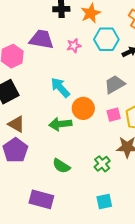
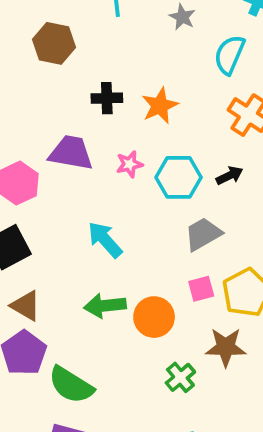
cyan hexagon: (106, 39) -> (179, 177), moved
orange circle: (83, 108) -> (154, 317), moved
green semicircle: (61, 166) -> (71, 385), moved, size x1.4

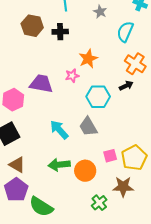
black cross: (107, 98) -> (60, 32), moved
pink star: (129, 164) -> (72, 76), moved
black arrow: (230, 175) -> (126, 86), moved
gray trapezoid: (203, 234) -> (88, 127), moved, turned -90

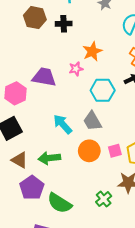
green arrow: (59, 165) -> (49, 158), moved
orange circle: (85, 171) -> (89, 151), moved
purple pentagon: (16, 190) -> (32, 188), moved
green semicircle: (41, 207) -> (60, 203), moved

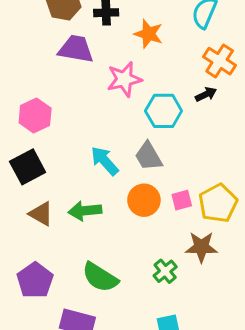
orange star: (92, 51) -> (148, 34), moved, turned -30
pink star: (76, 69) -> (124, 79), size x1.6
purple trapezoid: (44, 77) -> (76, 49), moved
purple pentagon: (32, 188) -> (35, 280), moved

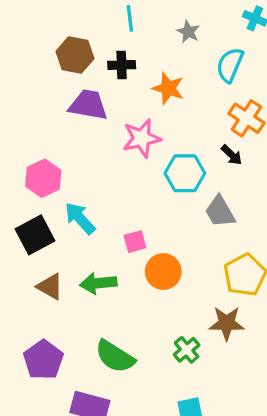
black arrow: (206, 94) -> (232, 155), turned 70
gray trapezoid: (148, 156) -> (220, 212), moved
cyan arrow: (105, 161) -> (80, 218), moved
pink square: (182, 200) -> (135, 242), moved

